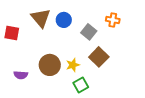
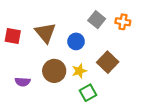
brown triangle: (41, 18) -> (45, 33), moved
blue circle: (64, 20) -> (76, 41), moved
gray square: (89, 32) -> (97, 20), moved

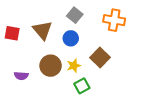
gray square: (97, 20) -> (75, 15), moved
orange cross: (123, 22) -> (114, 20), size x1.5

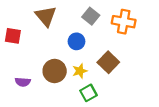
gray square: (75, 15) -> (91, 16), moved
brown triangle: (42, 30) -> (46, 16), moved

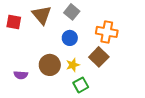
gray square: (91, 16) -> (72, 12), moved
orange cross: (124, 22) -> (107, 32), moved
red square: (13, 36) -> (14, 22), moved

